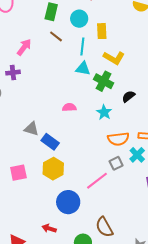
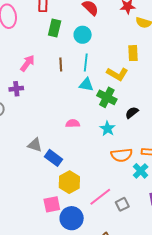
yellow rectangle: (102, 31) -> (133, 53), moved
brown line: (56, 36) -> (61, 64), moved, turned 48
gray square: (116, 163) -> (122, 204), moved
yellow hexagon: (53, 169) -> (69, 182), moved
pink square: (18, 173) -> (52, 204), moved

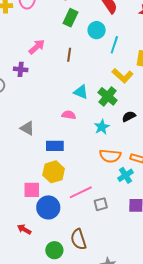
cyan line: (86, 63) -> (114, 45), moved
cyan triangle: (86, 85) -> (81, 92), moved
blue rectangle: (53, 158) -> (55, 146), moved, turned -48

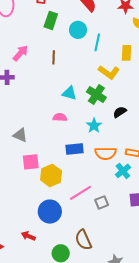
blue rectangle: (55, 146) -> (74, 149), moved
pink square: (32, 190) -> (31, 162), moved

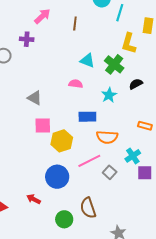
yellow L-shape: (109, 72) -> (129, 43), turned 65
orange semicircle: (106, 153) -> (107, 137), moved
cyan cross: (123, 171) -> (133, 156), moved
gray square: (102, 202) -> (110, 172), turned -32

